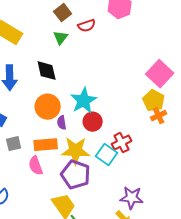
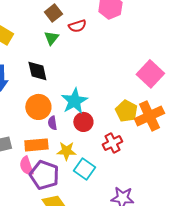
yellow pentagon: (154, 101) -> (126, 111), moved
orange cross: (159, 116) -> (149, 116), size x1.8
yellow star: (76, 151) -> (66, 151), size x0.7
cyan square: (107, 155) -> (84, 169), moved
purple pentagon: (76, 175) -> (44, 175), moved

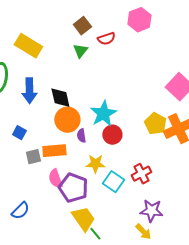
black diamond: (37, 71) -> (60, 98), moved
red cross: (112, 143) -> (141, 174), moved
orange rectangle: (36, 145) -> (54, 151), moved

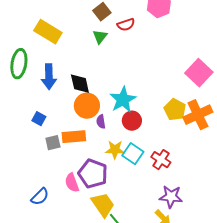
red cross: (141, 174) -> (161, 160), turned -30
pink semicircle: (55, 179) -> (72, 183), moved
cyan square: (113, 182) -> (133, 154), moved

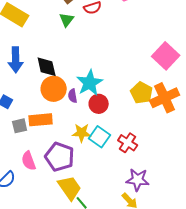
purple semicircle: (101, 122) -> (73, 96), moved
pink semicircle: (72, 183) -> (29, 161), moved

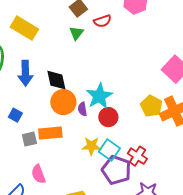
purple pentagon: (60, 157) -> (116, 170), moved

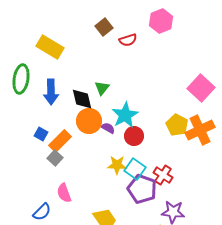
green triangle: (76, 33) -> (102, 88), moved
purple semicircle: (82, 109) -> (108, 128), turned 128
orange rectangle: (50, 133) -> (60, 141), moved, turned -40
gray square: (29, 139) -> (55, 158), turned -35

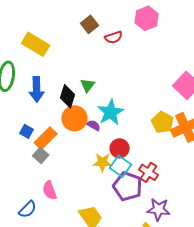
black diamond: (82, 99) -> (68, 96), turned 30
red circle: (134, 136) -> (120, 148), moved

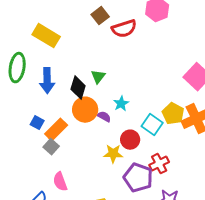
red semicircle: (114, 37) -> (124, 29), size x1.4
cyan star: (111, 112) -> (121, 104), size x0.6
cyan square: (121, 166) -> (152, 125), moved
red cross: (149, 172) -> (159, 164), turned 30

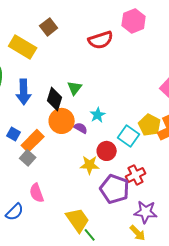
brown square: (100, 16) -> (49, 27), moved

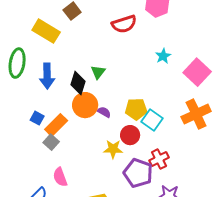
cyan star: (98, 115) -> (163, 56), moved
yellow pentagon: (150, 125) -> (136, 109), moved, turned -30

